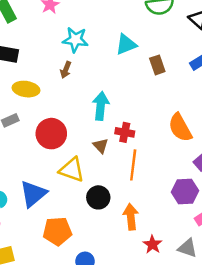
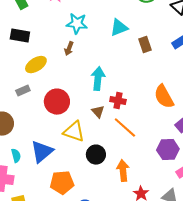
yellow ellipse: (26, 89) -> (36, 65), turned -40
orange line: (133, 165) -> (125, 128), turned -55

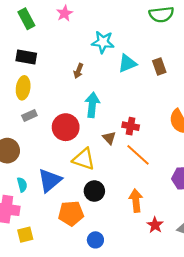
cyan star: (77, 24) -> (103, 42), moved
cyan triangle: (119, 28) -> (127, 63), moved
yellow ellipse: (36, 65) -> (23, 88), moved, turned -50
cyan arrow: (98, 79) -> (92, 105), moved
black circle: (96, 155) -> (94, 191), moved

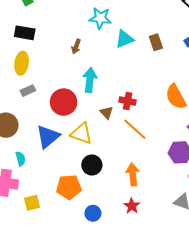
blue triangle: (50, 180) -> (48, 137), moved
red star: (155, 225) -> (132, 206), moved
yellow square: (25, 235) -> (32, 203), moved

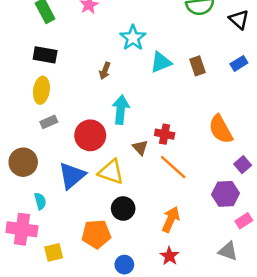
cyan star: (100, 18) -> (133, 38), turned 30
orange arrow: (133, 174) -> (171, 219), turned 30

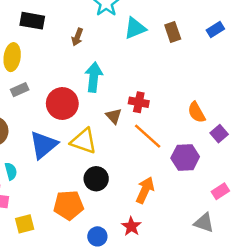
black rectangle: (45, 55) -> (32, 21), moved
orange semicircle: (221, 129) -> (196, 112), moved, size x0.7
purple hexagon: (226, 194) -> (185, 157), moved
red star: (169, 256) -> (131, 226), moved

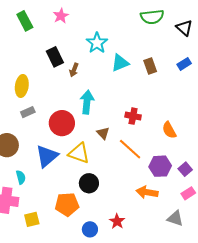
black rectangle: (32, 21) -> (55, 57), moved, turned 54
red cross: (139, 102) -> (133, 116), moved
purple square: (219, 134) -> (185, 169), moved
orange arrow: (145, 190) -> (147, 192), moved, turned -105

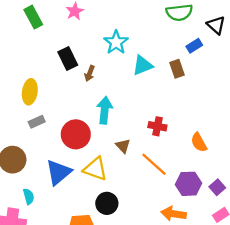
blue rectangle: (184, 64) -> (194, 46), moved

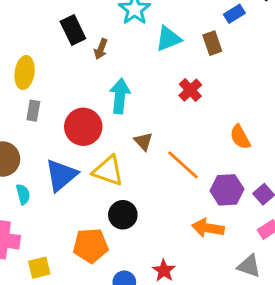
gray rectangle: (37, 122) -> (33, 111), turned -56
red cross: (157, 126) -> (190, 90), moved, turned 36
cyan semicircle: (29, 196) -> (23, 194), moved

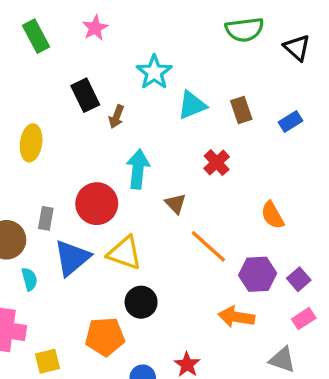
blue rectangle: (234, 14) -> (290, 122), moved
gray rectangle: (33, 111) -> (46, 218), moved
brown triangle: (143, 141) -> (176, 204), moved

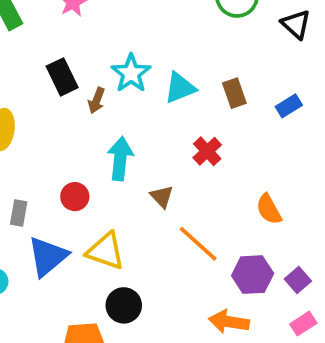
cyan star: (154, 72) -> (131, 73), moved
red circle: (97, 204) -> (75, 197), size x0.6

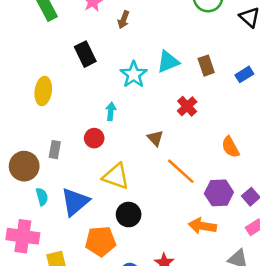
cyan star: (131, 73) -> (134, 74), moved
brown arrow: (97, 100) -> (123, 20), moved
cyan arrow: (120, 158) -> (111, 111), moved, size x0.6
blue triangle: (48, 256) -> (75, 202), moved

